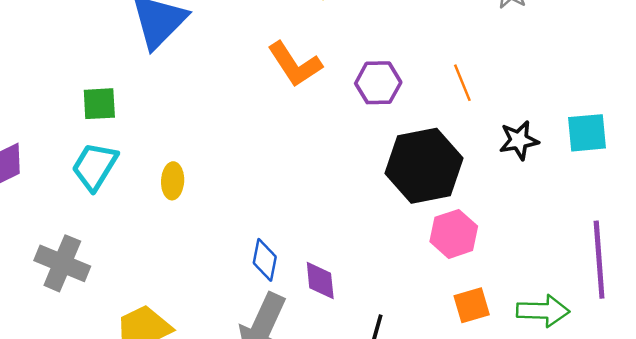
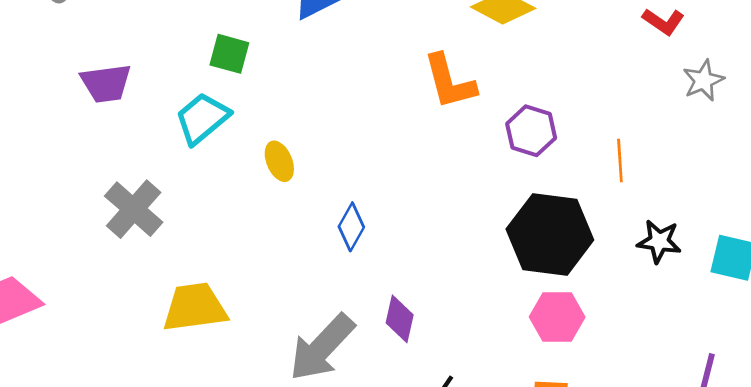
yellow ellipse: (173, 181) -> (279, 161), turned -44
blue diamond: (265, 260) -> (351, 227), moved

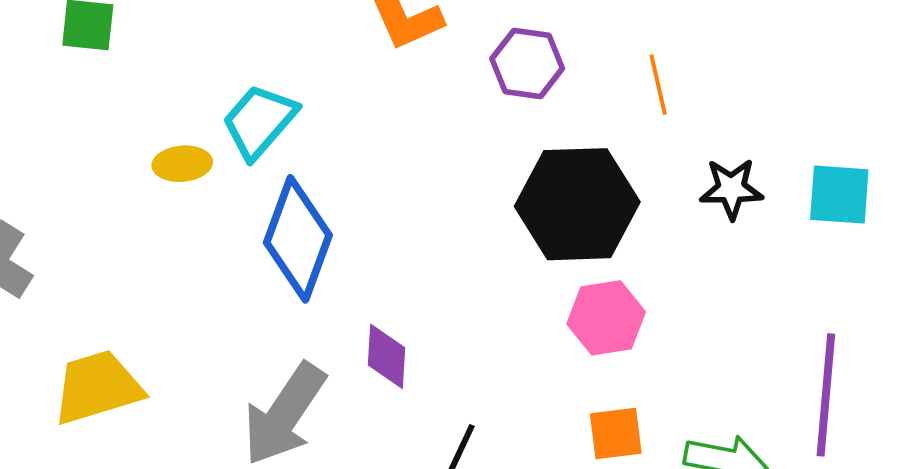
cyan trapezoid: (202, 118) -> (259, 121), moved
yellow ellipse: (279, 161) -> (182, 164), turned -63
blue diamond: (351, 227) -> (298, 239), size x1.8

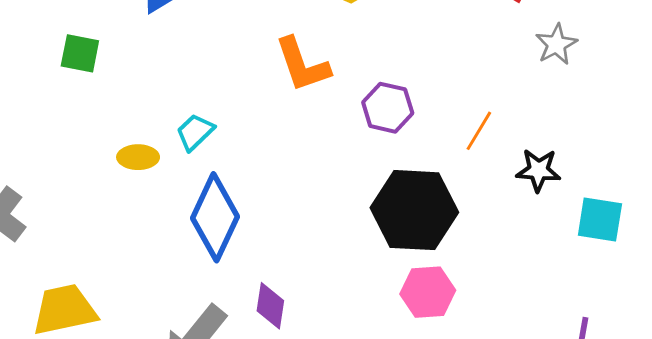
orange line: (658, 85) -> (479, 131), turned 39
cyan trapezoid: (259, 121) -> (195, 132), size x0.7
black star: (731, 189) -> (538, 170), moved

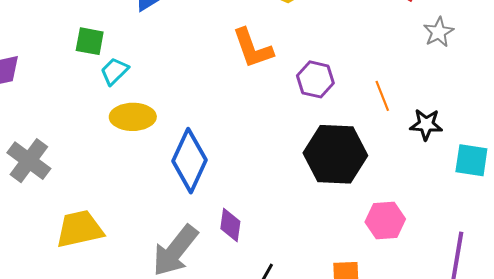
orange line: (479, 131) -> (382, 96), turned -52
cyan trapezoid: (195, 132) -> (114, 71), moved
yellow ellipse: (138, 157) -> (133, 117), size x1.5
pink hexagon: (428, 292) -> (385, 220), moved

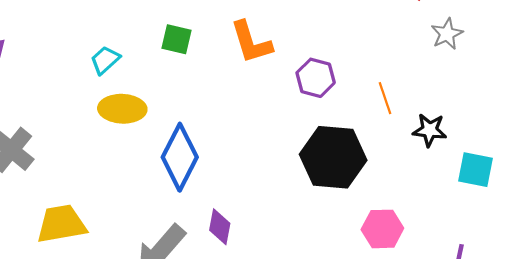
green square: (90, 41) -> (176, 39), moved

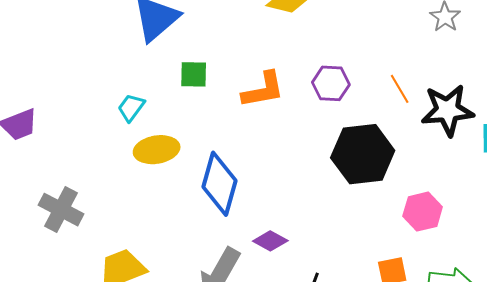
orange L-shape: (251, 42) -> (263, 90), moved, turned -72
black star: (430, 130) -> (447, 110), size x1.6
purple diamond: (220, 227) -> (270, 241), turned -60

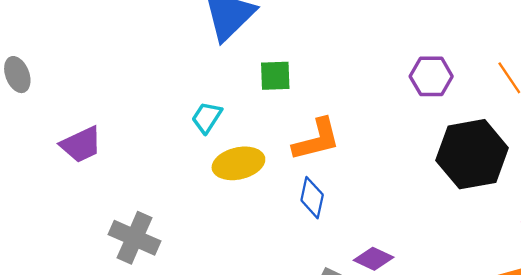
orange L-shape: (263, 90) -> (316, 140), moved
blue diamond: (220, 184) -> (312, 198), size x0.6

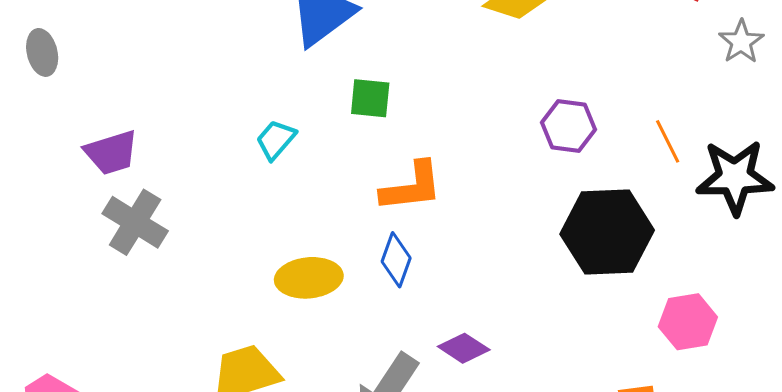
yellow ellipse: (238, 163) -> (309, 278), moved
gray cross: (134, 238) -> (135, 222), moved

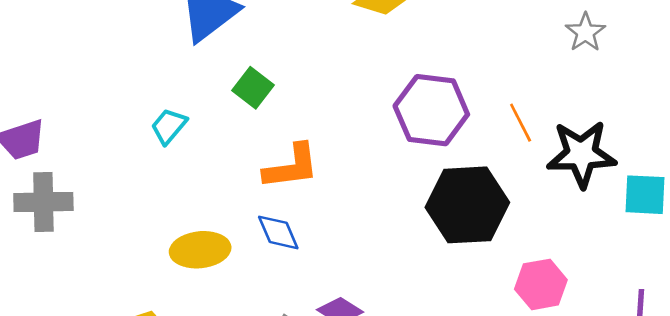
green square: (370, 98) -> (253, 88), turned 33
purple hexagon: (568, 126) -> (431, 110), size x1.5
gray cross: (135, 222) -> (43, 202), turned -32
blue diamond: (396, 260) -> (278, 232), turned -42

